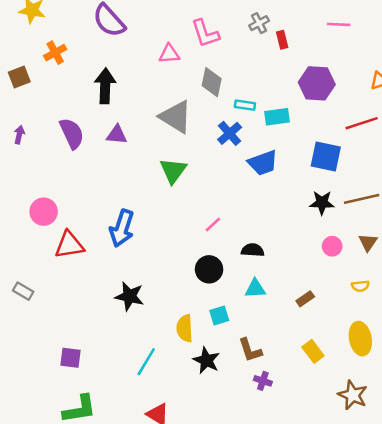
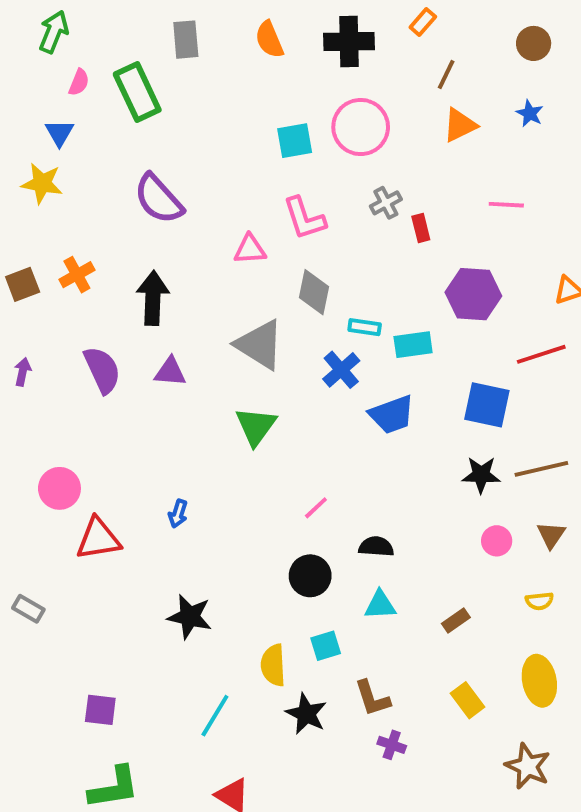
orange cross: (55, 53) -> (77, 275), moved
blue arrow: (122, 228) -> (178, 514), size x0.5

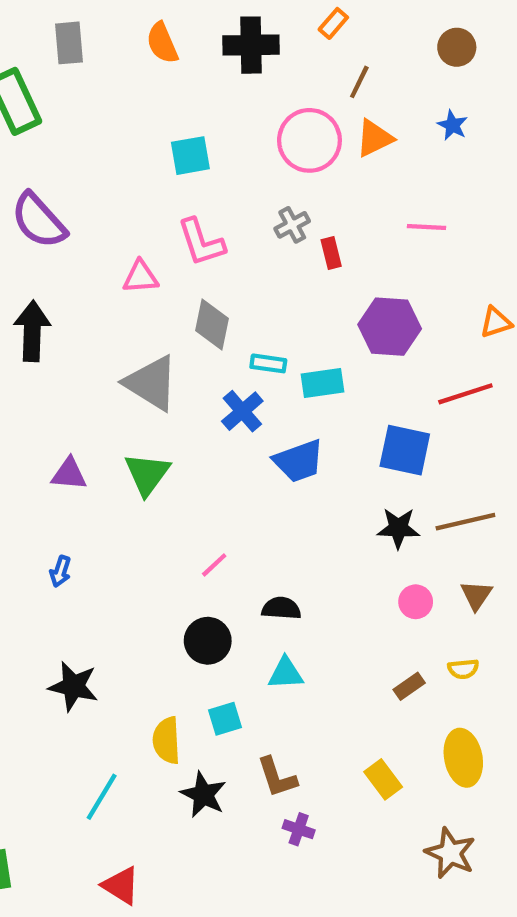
pink circle: (361, 127) -> (309, 140), moved
purple triangle: (170, 372) -> (69, 474), moved
brown rectangle: (456, 620) -> (409, 686), moved

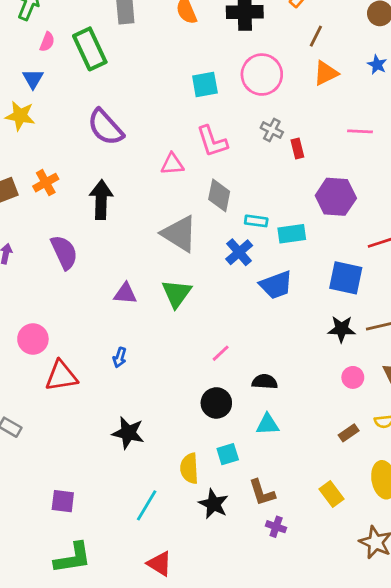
pink circle: (309, 140) -> (262, 75), moved
gray cross: (292, 225) -> (272, 130), turned -35

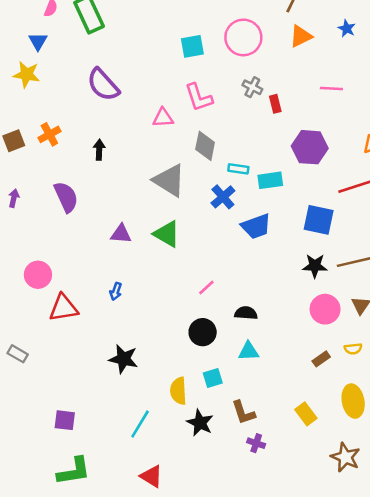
black arrow: (101, 200) -> (99, 150), size x0.6
green triangle: (177, 294) -> (167, 234), turned -36
pink circle: (353, 377) -> (325, 309), size x1.5

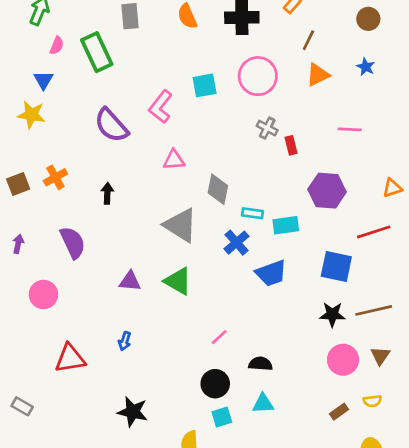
pink L-shape: (199, 97) -> (161, 107), moved, turned 56
pink circle: (38, 275) -> (43, 294), moved
cyan square: (213, 378) -> (222, 417), moved

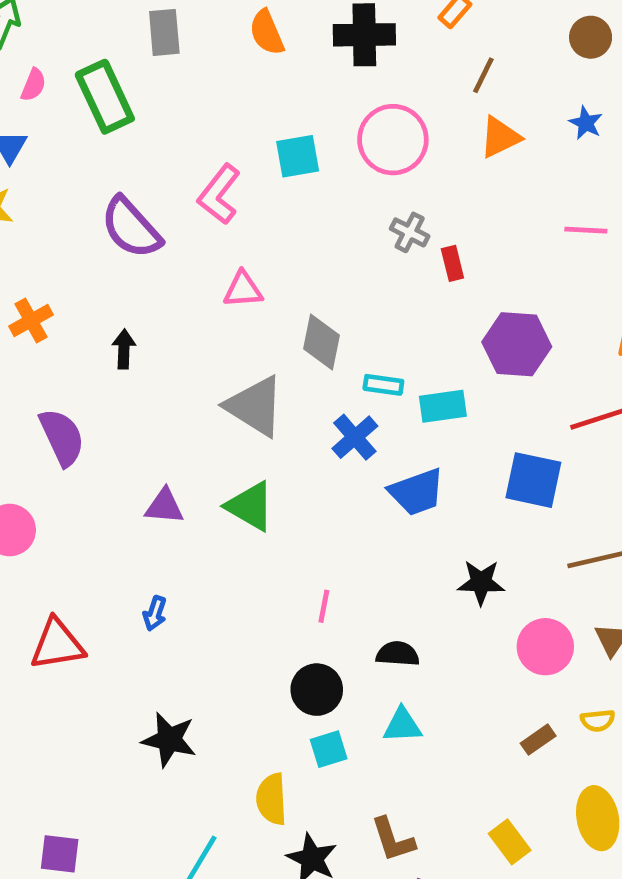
pink line: (350, 129) -> (586, 230), moved
black star: (332, 314) -> (481, 582), moved
pink line: (219, 337) -> (324, 606), turned -36

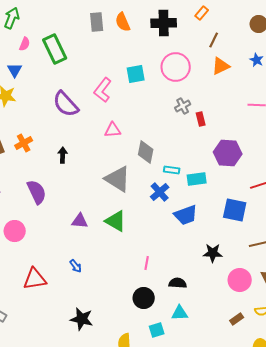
gray rectangle: (164, 32) -> (97, 22), moved
gray cross: (410, 232) -> (183, 106), turned 35
blue arrow: (155, 613) -> (76, 266), turned -56
cyan square: (329, 749) -> (157, 330), moved

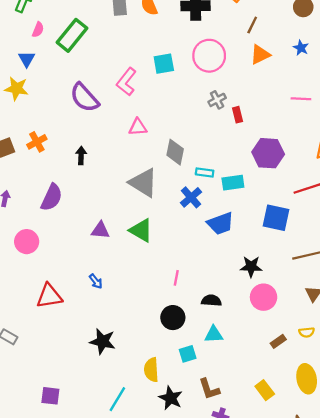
green rectangle: (55, 49) -> (72, 35), turned 64
purple semicircle: (37, 192) -> (52, 197), turned 50
pink circle: (240, 280) -> (264, 297), moved

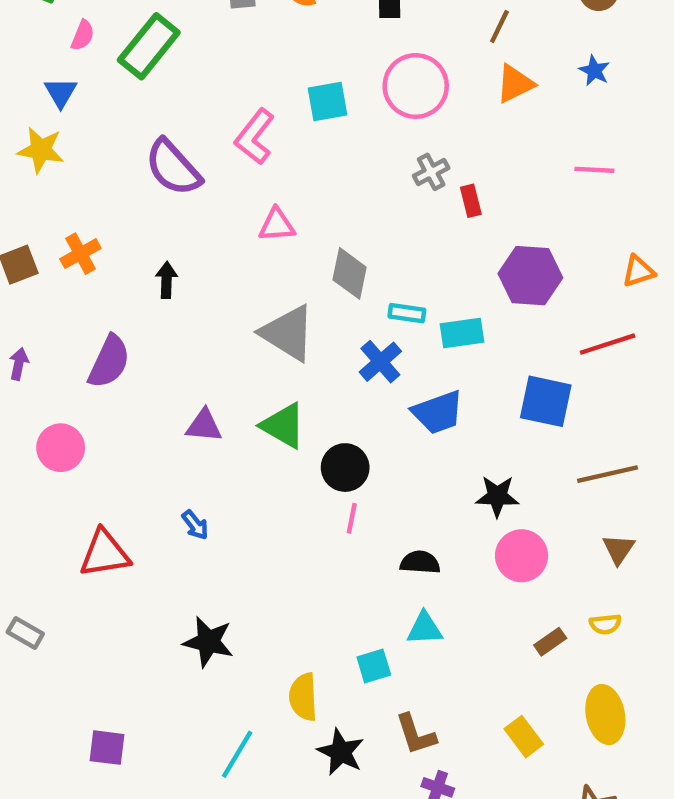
black circle: (173, 318) -> (345, 468), moved

